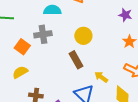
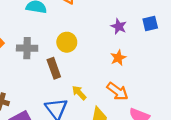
gray cross: (43, 34) -> (27, 48), moved

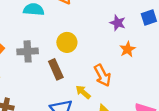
orange star: (118, 58) -> (127, 49), moved
orange arrow: (118, 91) -> (102, 75), moved, turned 30

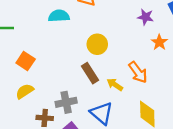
gray cross: (28, 51) -> (66, 102), moved
yellow arrow: (83, 92) -> (115, 85), moved

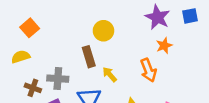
purple star: (146, 17) -> (158, 17), size x1.5
orange arrow: (138, 72) -> (148, 70), moved

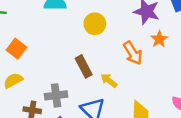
yellow circle: (103, 31) -> (95, 24), moved
orange arrow: (148, 70) -> (133, 53), moved

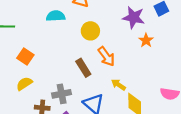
orange arrow: (133, 53) -> (106, 56), moved
yellow arrow: (109, 80) -> (118, 85), moved

